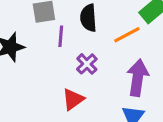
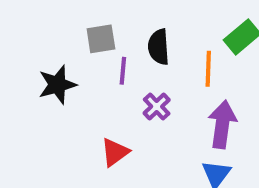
orange line: (127, 35) -> (208, 69), turned -60
red triangle: (73, 99) -> (115, 152), moved

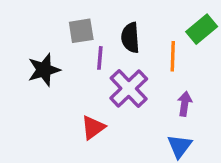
purple cross: (157, 106) -> (129, 88), size x1.6
purple arrow: (222, 124) -> (185, 104), size x0.6

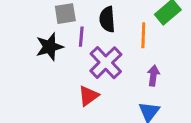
black star: (44, 70) -> (49, 47), moved
red triangle: (93, 127) -> (88, 96), moved

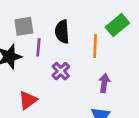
purple cross: (106, 63) -> (61, 71), size x0.6
red triangle: (88, 96) -> (28, 100), moved

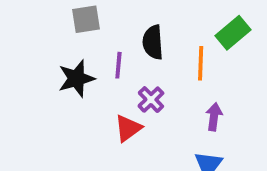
gray square: (24, 26) -> (86, 19), moved
red triangle: (28, 100) -> (128, 128), moved

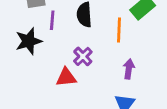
purple line: (118, 65) -> (52, 20), moved
red triangle: (128, 128) -> (66, 77), turned 30

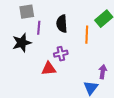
purple cross: (83, 56) -> (61, 54), turned 32
purple arrow: (129, 69) -> (103, 72), moved

